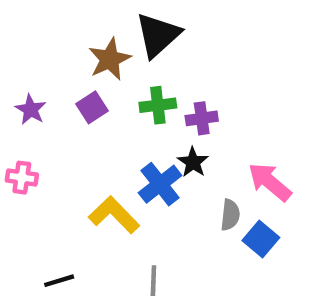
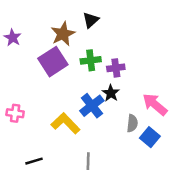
black triangle: (158, 35) -> (91, 20), size x0.6
purple square: (92, 107) -> (53, 62), size x1.6
purple star: (31, 110) -> (13, 38), moved
pink cross: (22, 178) -> (15, 113), moved

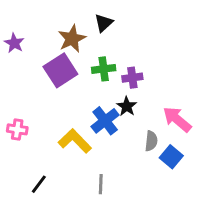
black line: (34, 161) -> (39, 184), turned -36

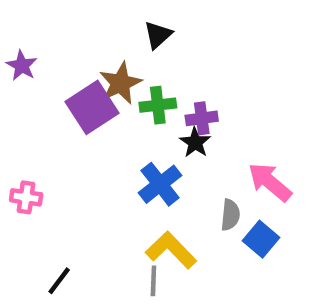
brown star: (72, 39) -> (121, 83), moved
black star: (127, 106) -> (195, 142), moved
yellow L-shape: (75, 141) -> (171, 250), moved

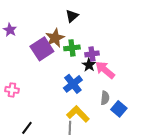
pink arrow: (270, 182) -> (105, 70), moved

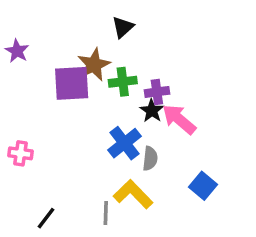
purple square: (42, 49) -> (72, 83), turned 30
gray semicircle: (105, 98) -> (150, 158), moved
gray line: (70, 128) -> (106, 213), moved

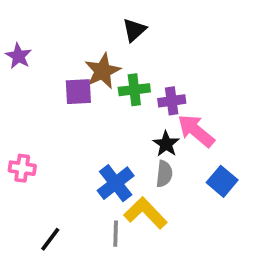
purple square: (72, 83) -> (78, 92), size x0.7
black star: (152, 111) -> (166, 144), moved
blue cross: (125, 143) -> (116, 183), moved
blue square: (203, 186) -> (222, 181), moved

